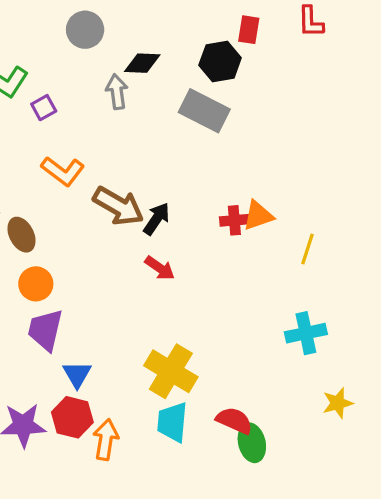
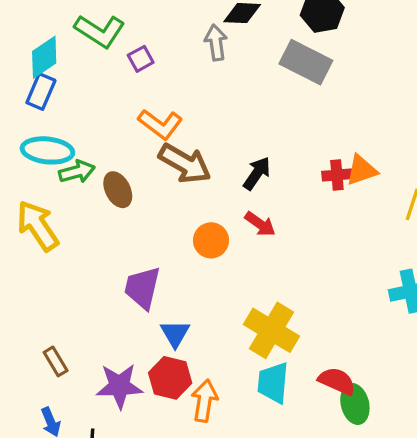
brown arrow: (118, 206) -> (185, 164), moved
orange circle: (36, 284) -> (211, 240), moved

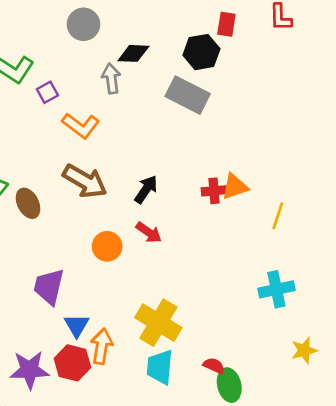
orange L-shape: (160, 124) -> (81, 126), moved
red semicircle: (337, 381) -> (214, 366), size x0.7
orange arrow: (204, 401) -> (102, 346), moved

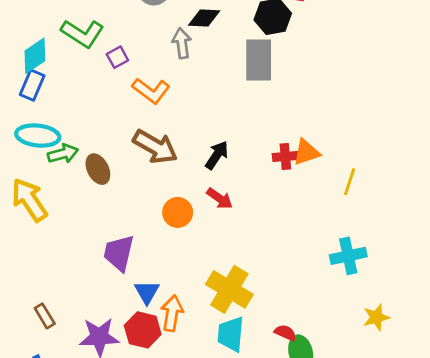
gray rectangle: (188, 95) -> (259, 60), turned 63

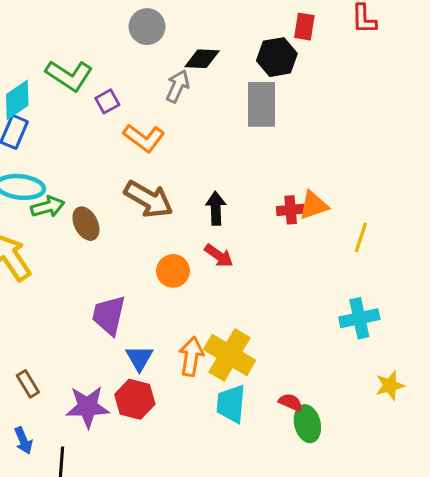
gray arrow: (182, 43) -> (178, 86), turned 32
black arrow: (217, 155) -> (216, 208), turned -36
orange arrow: (172, 313) -> (191, 356), moved

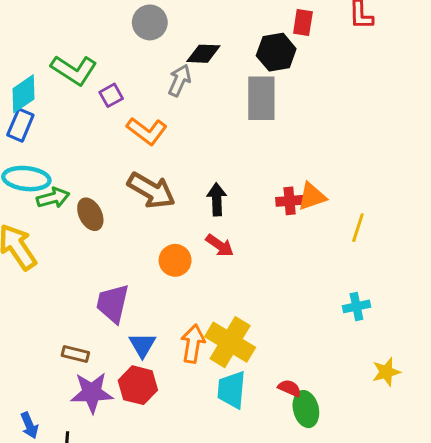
cyan cross: (359, 318) -> (356, 306), size x0.7
brown rectangle: (28, 384) -> (75, 354), moved, turned -45

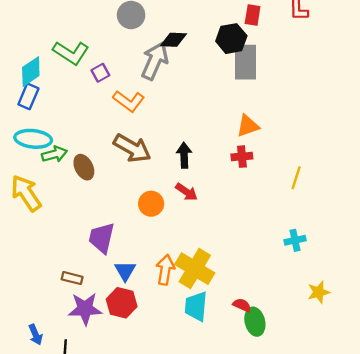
gray arrow: (180, 80) -> (155, 61), size x1.5
gray rectangle: (261, 98) -> (245, 62), moved
orange triangle: (312, 196) -> (248, 126), moved

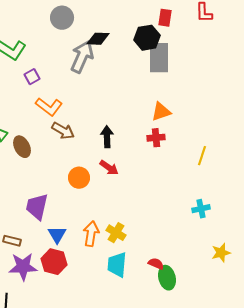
purple square: (100, 73) -> (32, 77), moved
orange L-shape: (129, 101) -> (49, 107), moved
brown arrow: (132, 148) -> (63, 131), size x0.7
yellow cross: (195, 269) -> (116, 233), size x0.6

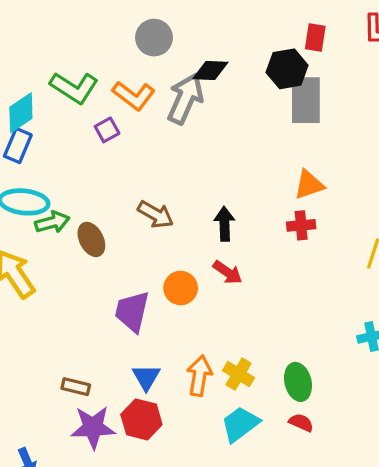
orange L-shape: (49, 107) -> (134, 95), moved
purple trapezoid: (37, 207) -> (132, 311), moved
cyan trapezoid: (117, 265) -> (240, 424), turned 48
green ellipse: (167, 278) -> (298, 382), moved

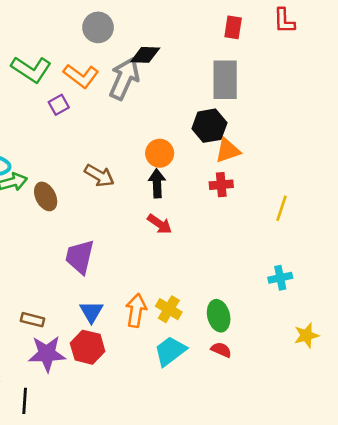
black hexagon: (287, 69) -> (209, 126), moved
orange circle: (181, 288) -> (160, 153), moved

